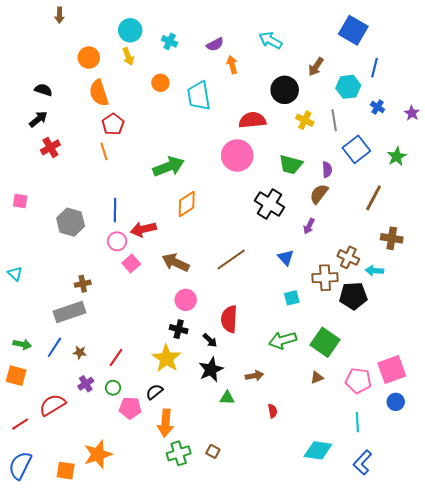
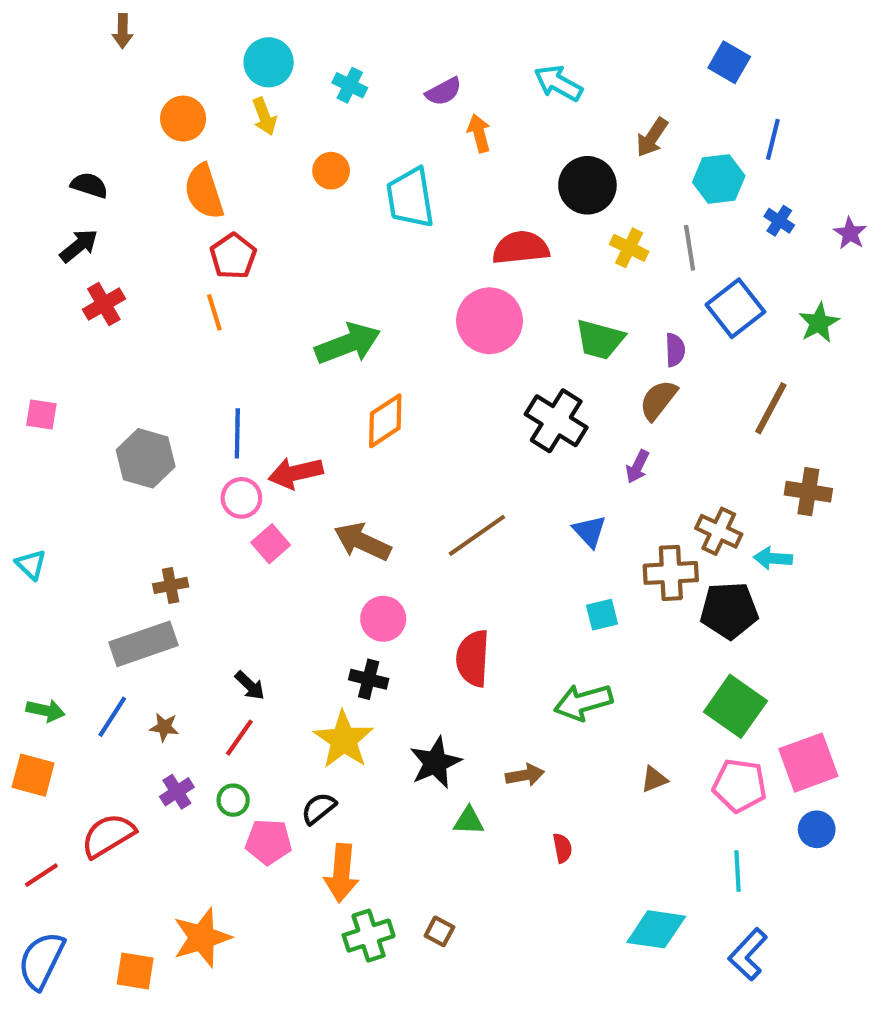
blue square: (353, 30) -> (729, 62), size x0.7
black arrow: (210, 340) -> (250, 685), moved
green square: (325, 342) -> (735, 706), moved

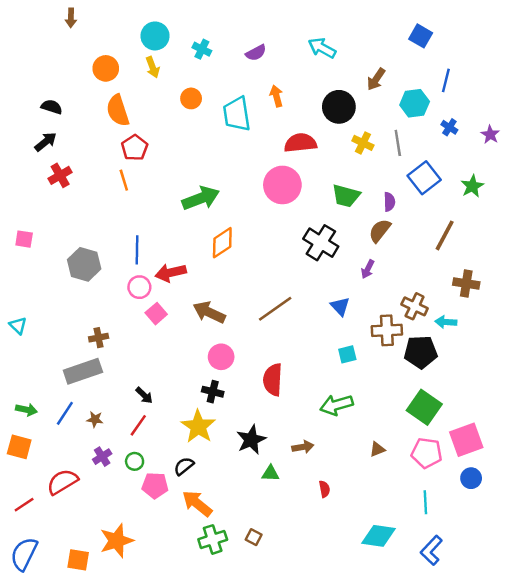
orange arrow: (479, 133) -> (276, 96), moved
orange arrow: (342, 873) -> (197, 503), turned 124

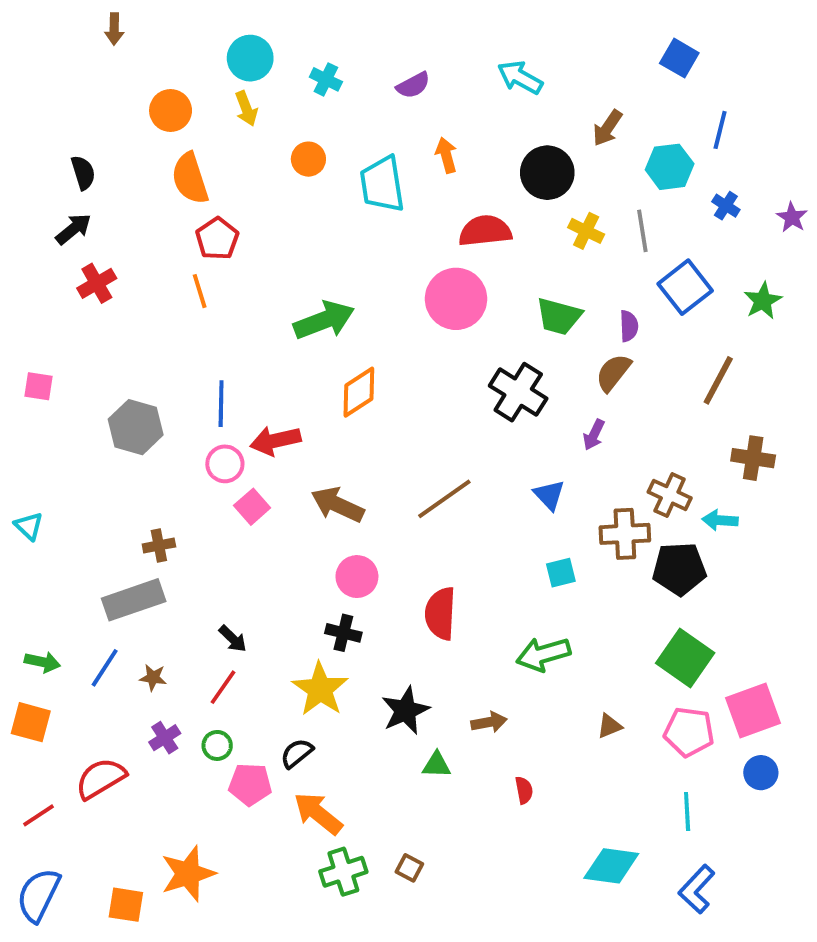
black semicircle: (52, 107) -> (83, 173), turned 55

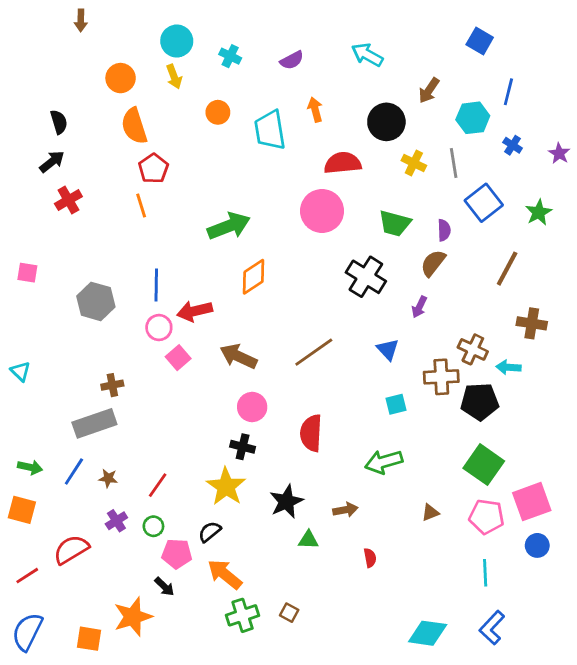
black arrow: (233, 639) -> (164, 587), moved
cyan diamond: (611, 866) -> (428, 633), moved

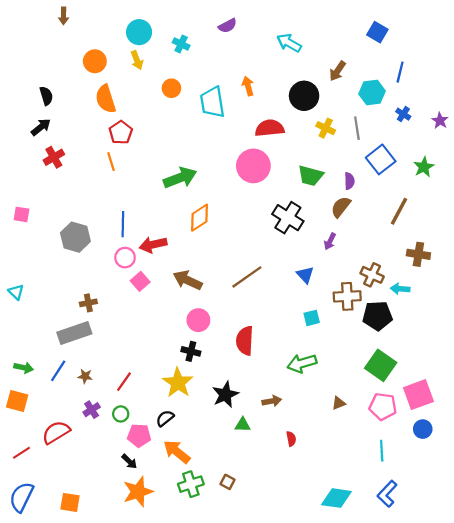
purple semicircle: (292, 60) -> (227, 26), moved
orange star: (133, 617) -> (138, 492), moved

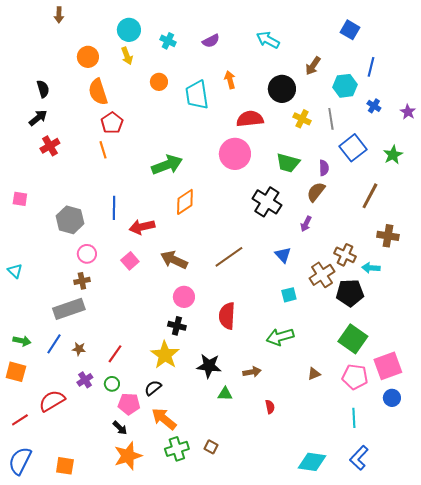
purple semicircle: (227, 26) -> (211, 41), moved
pink circle: (125, 258) -> (87, 254), moved
brown cross: (347, 296) -> (322, 275), turned -30
black star: (225, 395) -> (209, 366), turned 30

